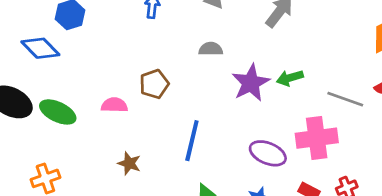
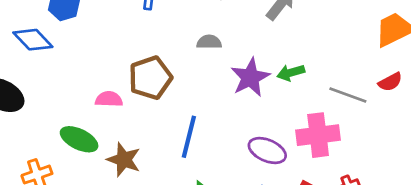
brown pentagon: (154, 84) -> (150, 78), size x1.4
green ellipse: (58, 112) -> (79, 139), moved
brown star: (129, 163) -> (124, 160), size x1.4

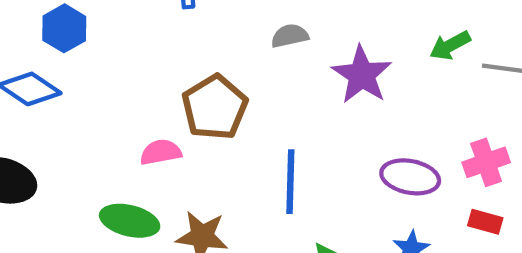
green arrow: (291, 73) -> (450, 46), moved
pink cross: (318, 135) -> (486, 162), moved, size x0.7

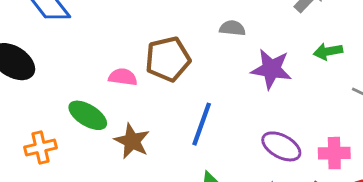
green arrow: (450, 46) -> (328, 51), moved
purple star: (362, 75) -> (271, 69), turned 30

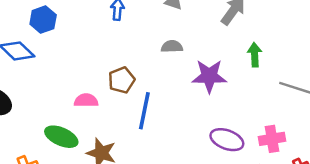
green arrow: (328, 51) -> (255, 55), turned 105
brown pentagon: (168, 59) -> (122, 80), size x0.7
blue line: (202, 124) -> (144, 111), moved

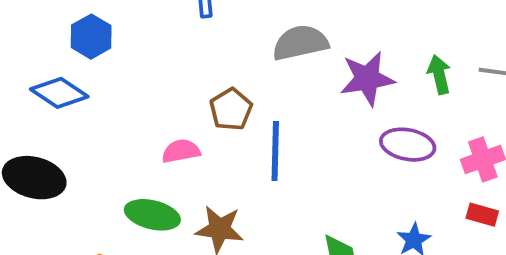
gray semicircle: (172, 47) -> (300, 43), size x1.6
green arrow: (255, 55) -> (439, 74), moved
purple ellipse: (227, 140) -> (408, 145), moved

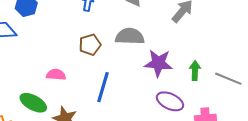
brown pentagon: (231, 109) -> (90, 45), moved

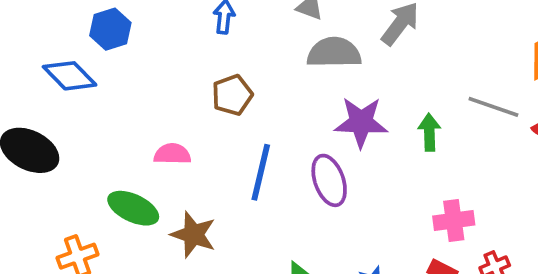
gray semicircle: (130, 36) -> (334, 53), moved
gray line: (228, 79) -> (493, 107), moved
purple ellipse: (170, 101) -> (329, 180), moved, turned 48

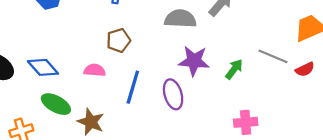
blue diamond: (70, 76) -> (43, 67), moved
green arrow: (429, 132) -> (234, 69), turned 35
pink semicircle: (172, 154) -> (95, 70), moved

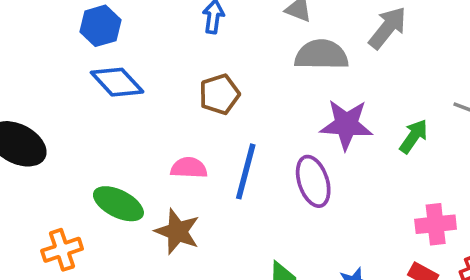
blue diamond: (43, 67) -> (117, 82), moved
pink semicircle: (95, 70) -> (189, 168), moved

